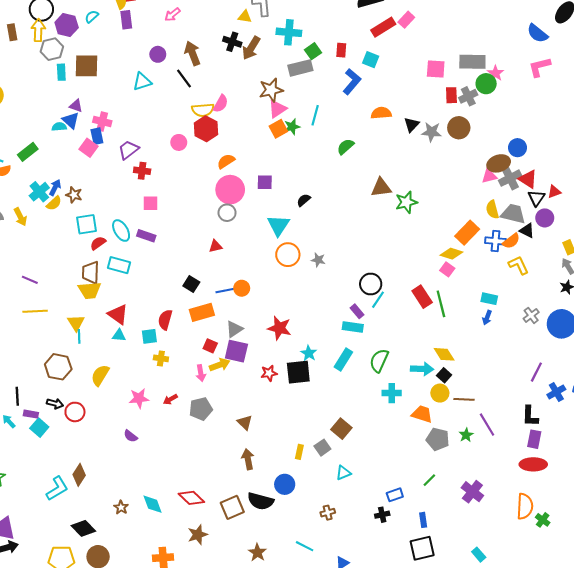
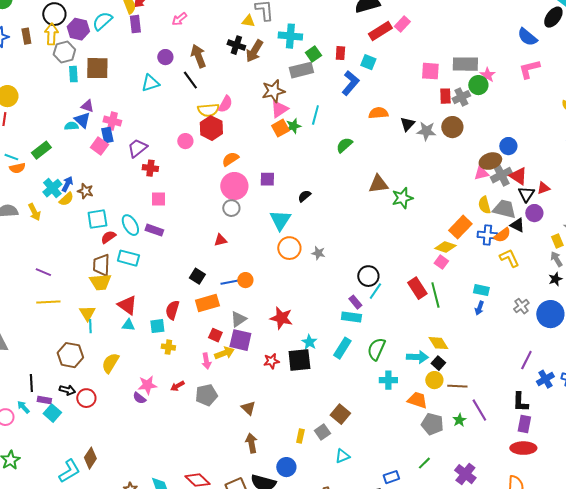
cyan semicircle: (92, 17) -> (102, 21), size x1.5
purple semicircle: (131, 436) -> (139, 398), moved

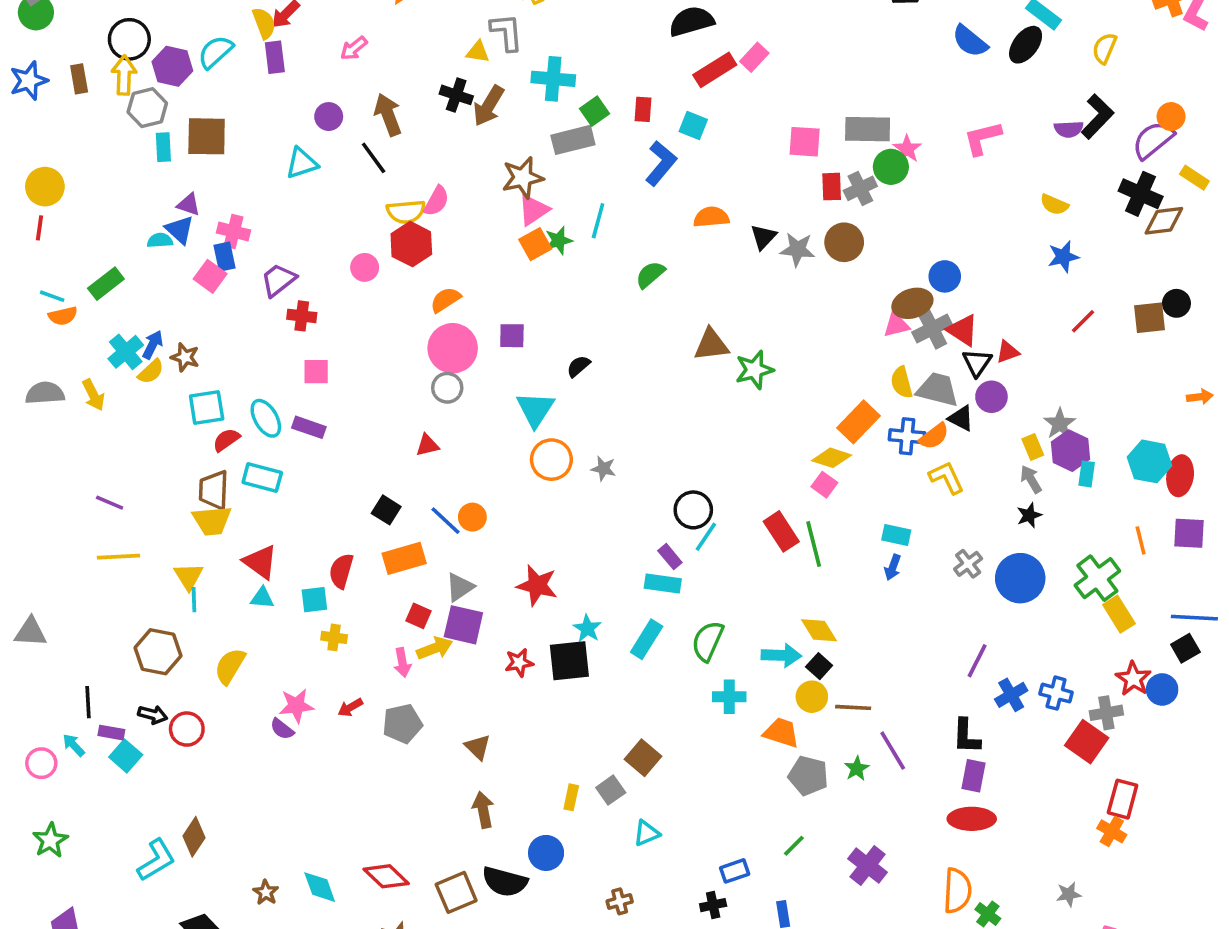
blue semicircle: (527, 37) -> (970, 41), moved
blue line: (230, 282) -> (445, 521), turned 54

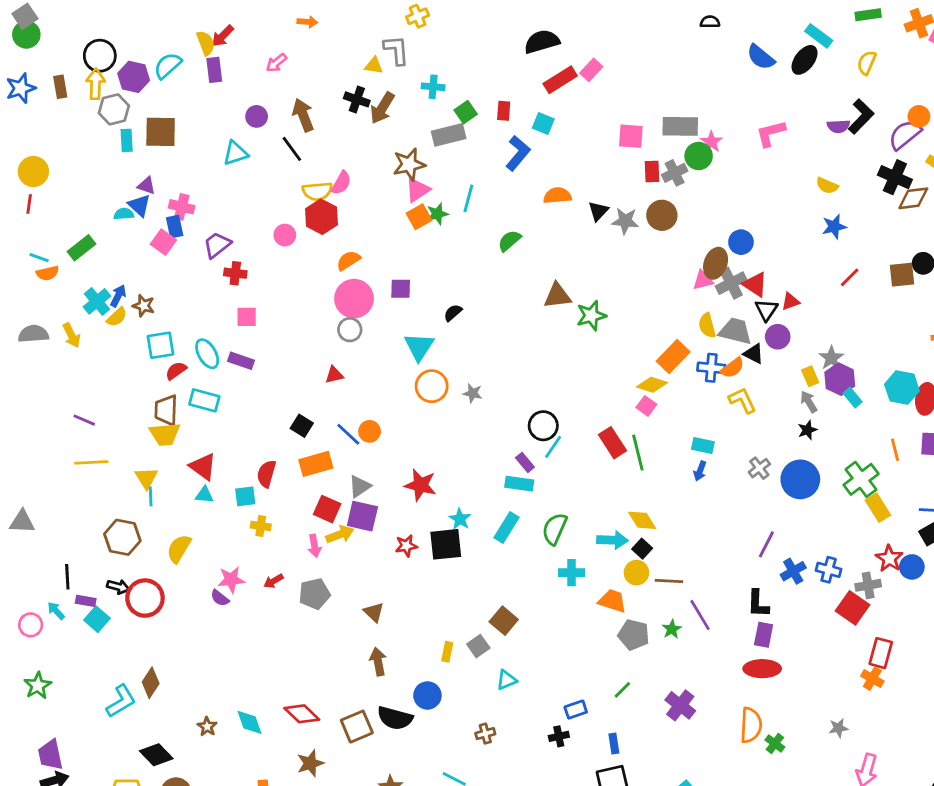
cyan cross: (553, 79) -> (433, 87), size x0.7
brown ellipse: (912, 303) -> (716, 263), turned -52
cyan rectangle: (1087, 474) -> (853, 397), turned -48
red square: (418, 616) -> (327, 509), size x1.4
red circle: (187, 729) -> (145, 598), size x1.4

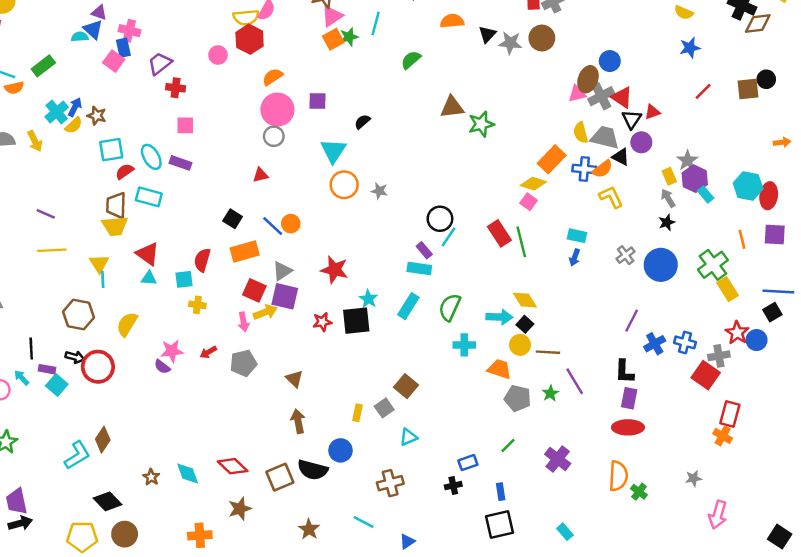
brown cross: (485, 734) -> (390, 483), size x1.5

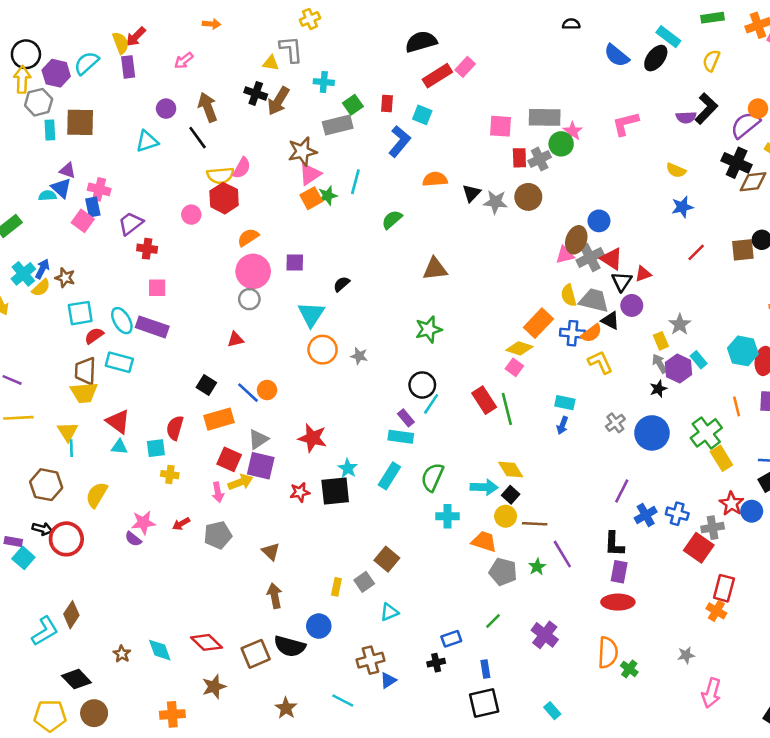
green star: (481, 124) -> (429, 329), moved
purple rectangle: (180, 163) -> (152, 327), size x1.4
purple hexagon: (695, 179) -> (678, 369), moved
blue triangle: (407, 541) -> (388, 680), moved

